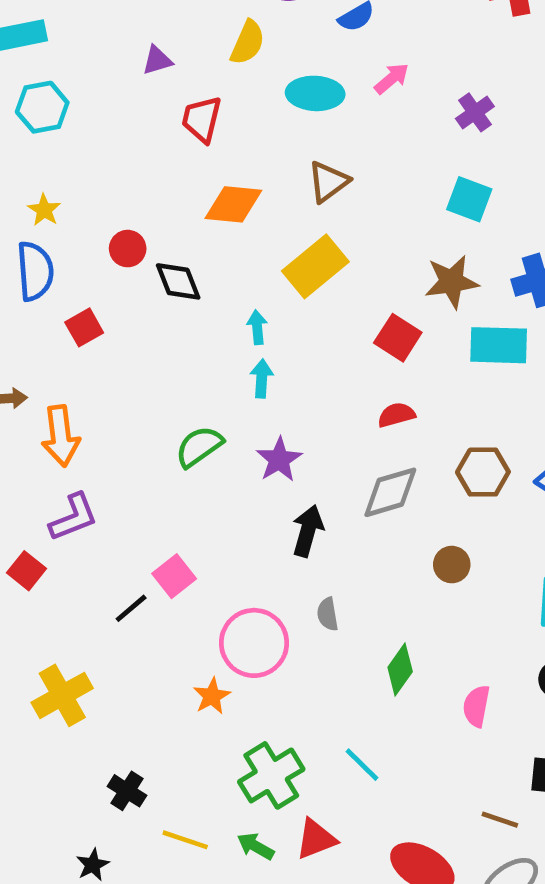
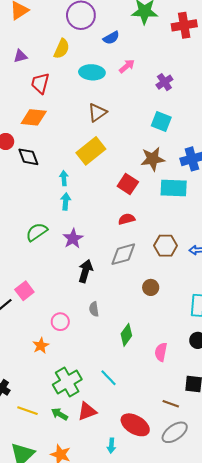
orange diamond: (233, 204) -> (34, 117), moved
pink circle: (254, 643) -> (60, 322), size x0.6

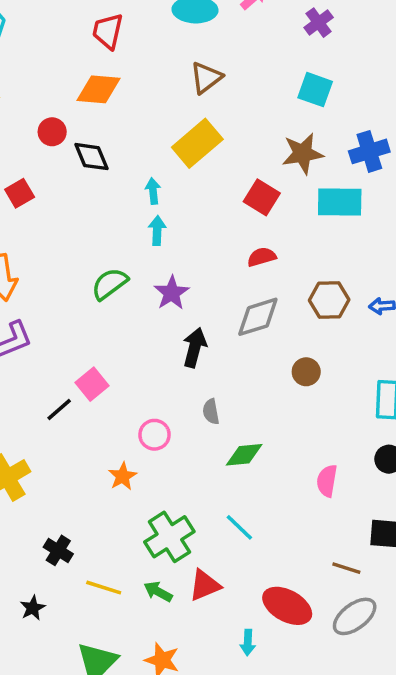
green diamond: (126, 335) -> (244, 455), moved, turned 50

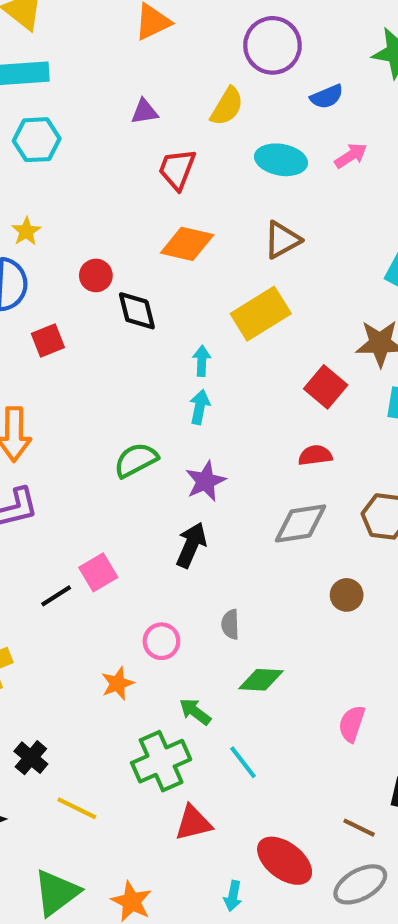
orange diamond: (98, 89) -> (187, 244), moved
black arrow: (195, 348) -> (191, 545), moved
green arrow: (158, 592) -> (195, 712), moved

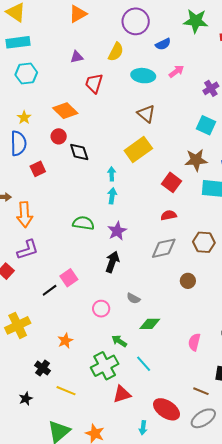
brown triangle: (282, 240) -> (146, 114), turned -48
orange diamond: (187, 244) -> (65, 111), moved, turned 35
green semicircle: (136, 460) -> (83, 223), turned 40
gray semicircle: (230, 624) -> (133, 298), turned -56
orange star: (118, 684) -> (65, 341), moved

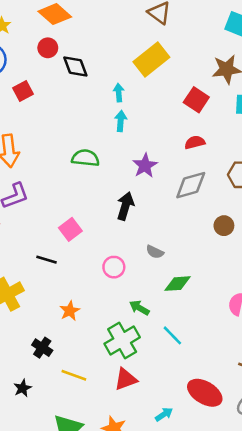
purple star: (117, 231) -> (145, 166), moved
black line: (50, 290) -> (47, 260), moved, turned 56
red triangle: (122, 394) -> (126, 379), moved
cyan arrow: (143, 428) -> (164, 414), moved, turned -128

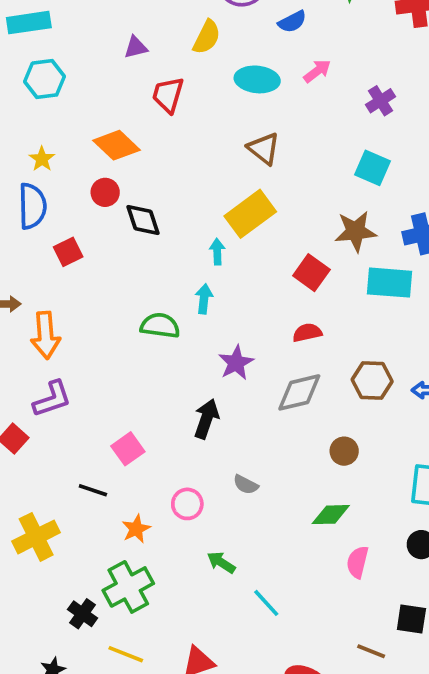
cyan arrow: (119, 93) -> (217, 252), moved
green semicircle: (85, 158) -> (160, 326), moved
green diamond: (178, 284) -> (331, 515), moved
orange star: (70, 311) -> (136, 529), moved
green cross: (122, 341) -> (128, 587), moved

